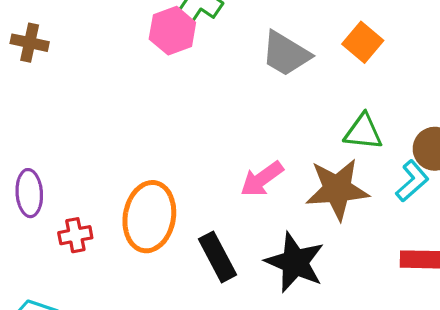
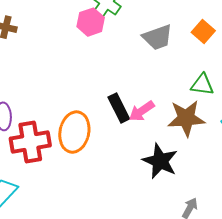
gray trapezoid: (286, 54) -> (157, 37), turned -52
red cross: (75, 235) -> (30, 142), size x2.0
black rectangle: (218, 257) -> (119, 108), moved

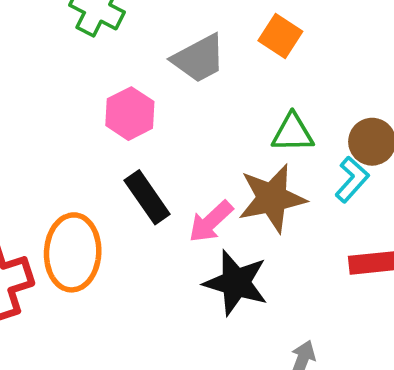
pink hexagon: (91, 22) -> (130, 114), moved
pink arrow: (142, 111) -> (211, 222), moved

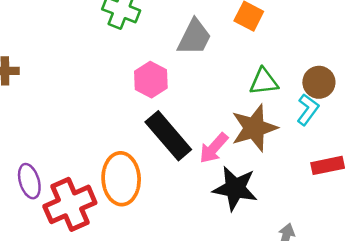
gray trapezoid: (199, 59) -> (194, 37), turned -30
black rectangle: (147, 197) -> (168, 136), size x1.4

